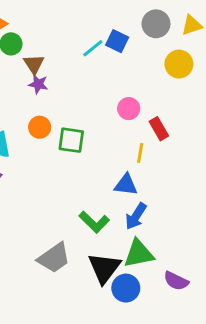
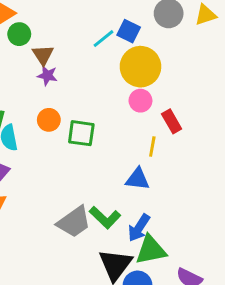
yellow circle: (179, 64) -> (140, 67), moved, size x1.4
blue arrow: (136, 216) -> (139, 228), moved
gray trapezoid: (54, 258) -> (74, 222), moved

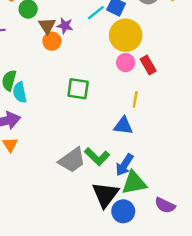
purple star: (47, 76) -> (65, 26), moved
orange circle: (49, 120) -> (52, 41), moved
red rectangle: (172, 121) -> (148, 65), moved

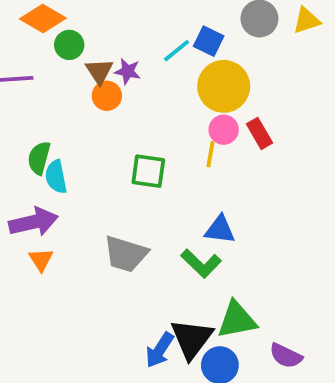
yellow line: (135, 99) -> (210, 154), moved
green L-shape: (97, 157) -> (201, 263), moved
gray trapezoid: (72, 160) -> (126, 254), moved, turned 52
blue arrow: (124, 165) -> (160, 350), moved

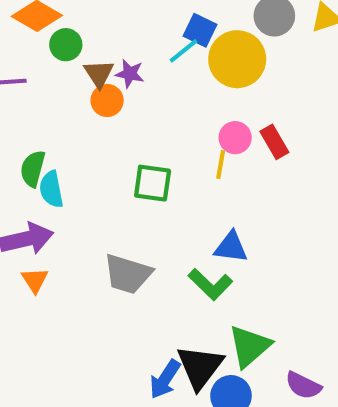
blue square: (209, 41) -> (200, 30), moved
yellow circle: (224, 86) -> (237, 59), moved
green triangle: (237, 320) -> (250, 346), turned -30

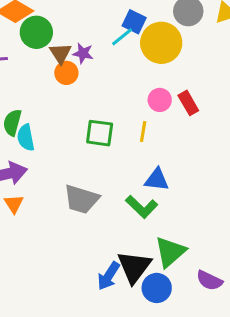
green circle: (66, 45) -> (36, 32), size x1.4
yellow line: (221, 164) -> (143, 132), moved

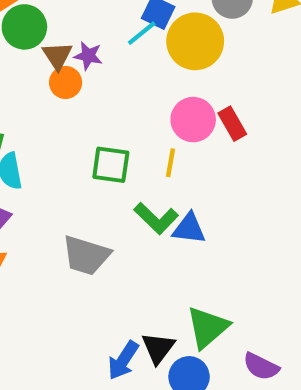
pink circle: (160, 100) -> (193, 120), size x1.4
green L-shape: (142, 207) -> (156, 218), moved
black triangle: (134, 267) -> (158, 348), size x0.7

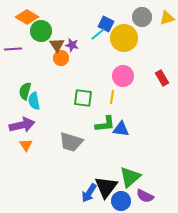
red rectangle: (232, 124) -> (162, 78), moved
green L-shape: (156, 218) -> (105, 124), turned -50
black triangle: (158, 348) -> (106, 187), size x1.4
purple semicircle: (261, 366) -> (145, 196), moved

